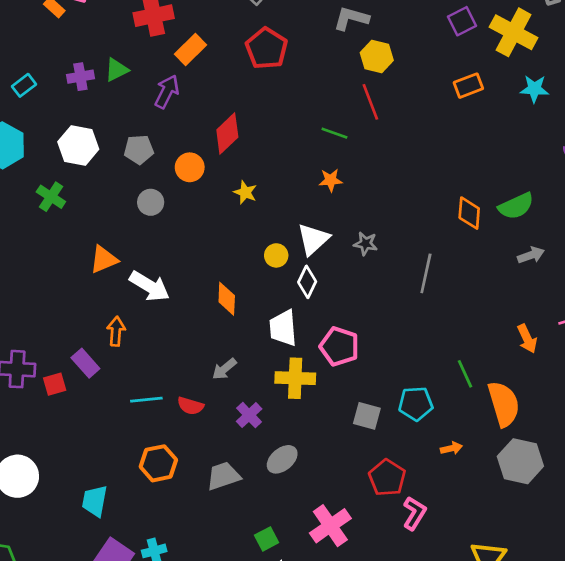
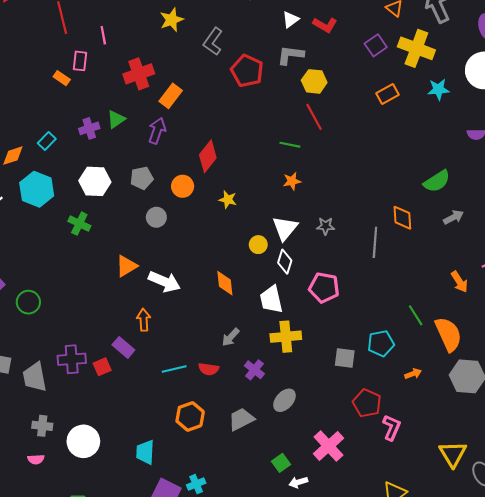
red pentagon: (267, 48) -> (247, 71), moved
orange diamond: (469, 213) -> (402, 218), moved
pink pentagon: (339, 346) -> (324, 288), moved

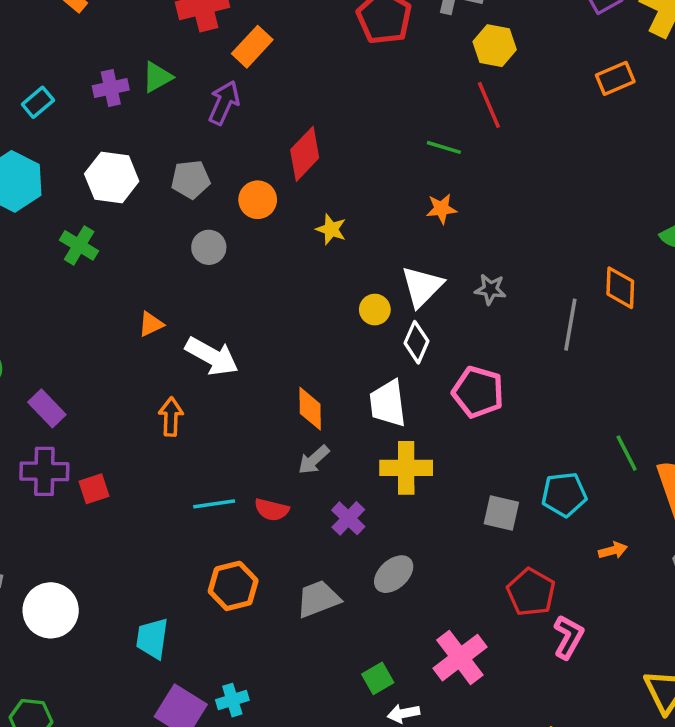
orange triangle: (126, 266) -> (151, 324), size x0.7
orange diamond: (225, 283) -> (310, 409), moved
purple rectangle: (123, 347) -> (47, 408), moved

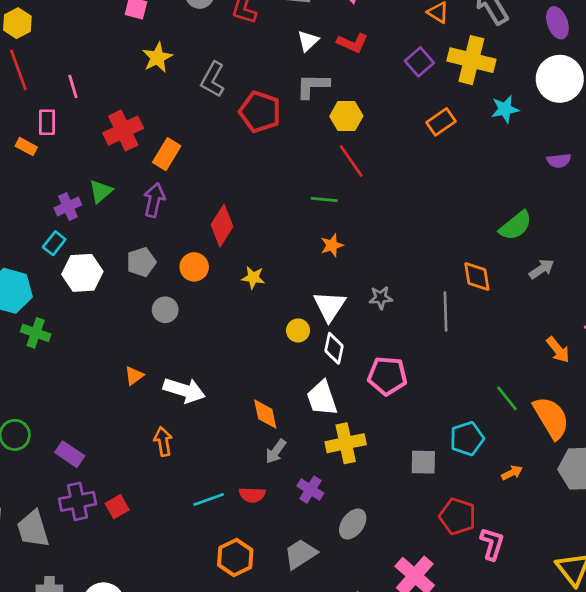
cyan rectangle: (38, 102) -> (54, 243), moved
green cross: (79, 245) -> (36, 333), moved

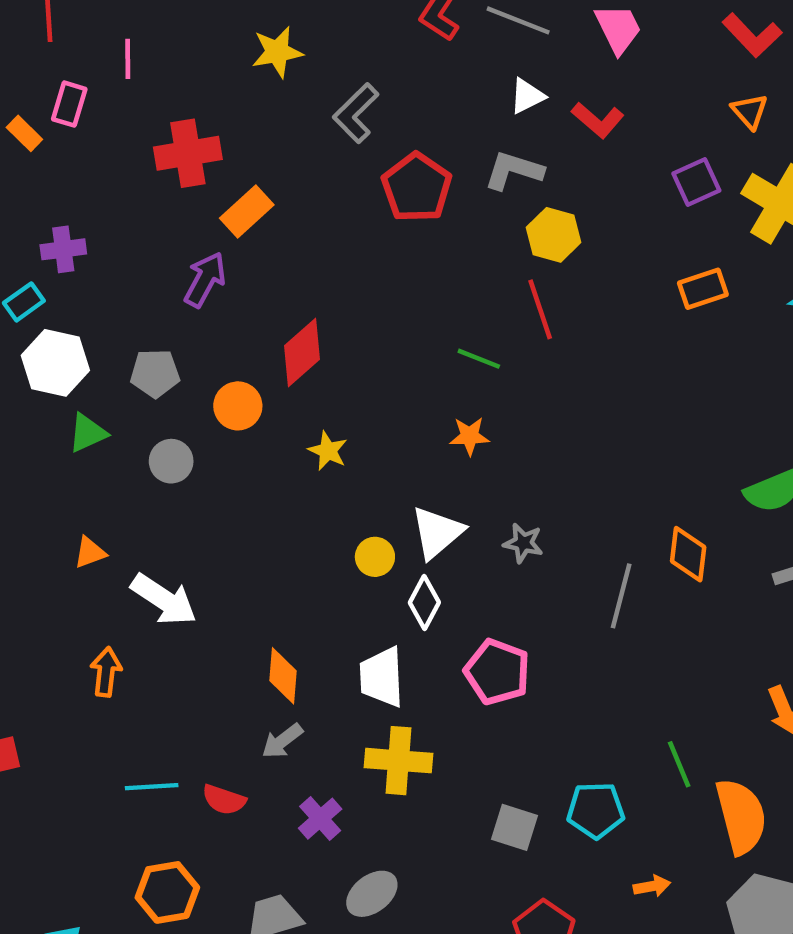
green triangle: (101, 191) -> (88, 433), moved

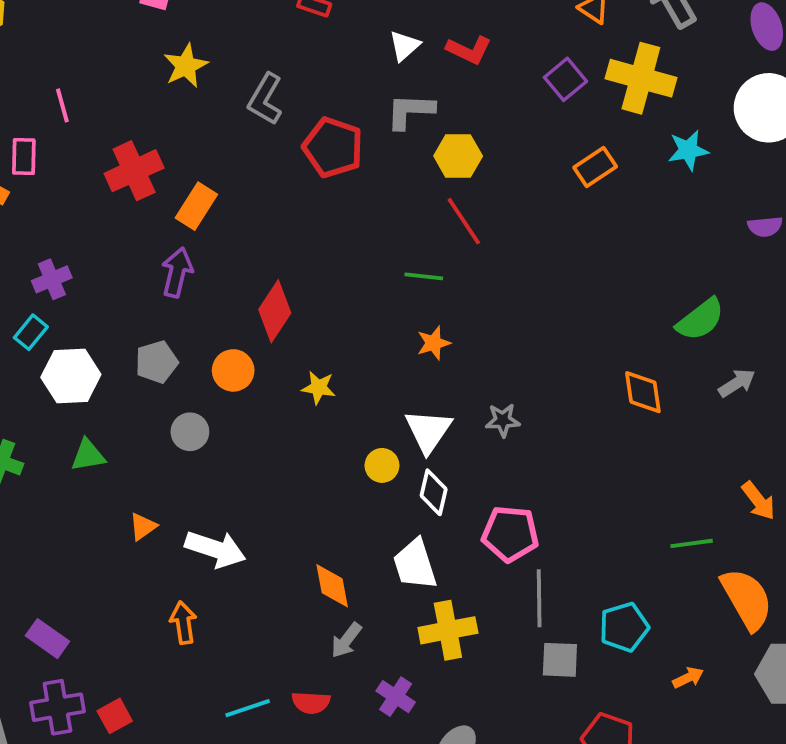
green triangle: (88, 433) -> (88, 455), moved, turned 30
gray line: (621, 596) -> (539, 598), moved
green line: (679, 764) -> (692, 543), moved, turned -60

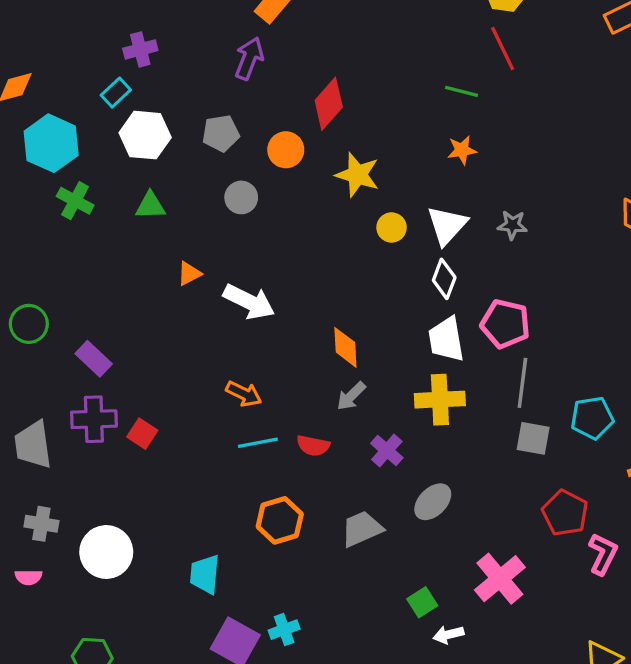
yellow star: (319, 388) -> (357, 175), size x1.5
yellow circle: (382, 465) -> (392, 227), moved
white trapezoid: (415, 564) -> (446, 339), moved
orange arrow: (183, 623) -> (244, 394), moved, turned 117
red square: (115, 716) -> (142, 434), turned -36

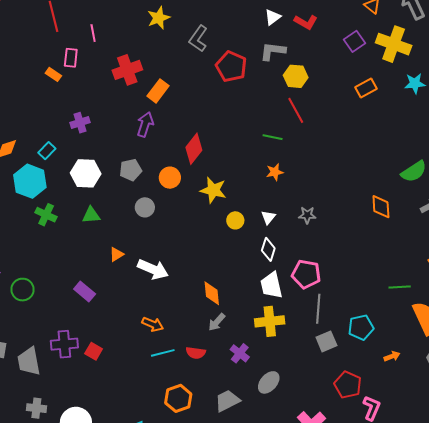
cyan rectangle: (116, 93) -> (47, 151), moved
white triangle: (447, 225) -> (268, 217), size x0.6
purple rectangle: (94, 359) -> (85, 291), moved
gray square: (533, 438) -> (326, 341), turned -30

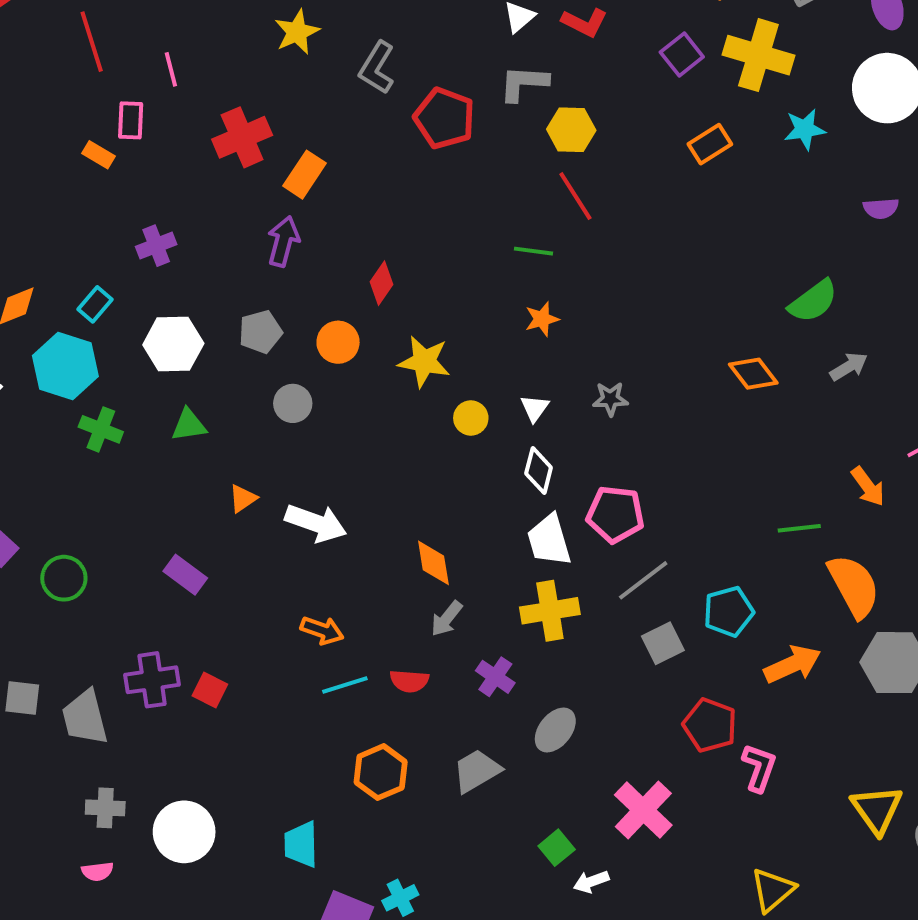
red diamond: (194, 149) -> (382, 283), size x0.7
orange diamond: (381, 207) -> (753, 374), turned -30
gray line: (318, 309) -> (643, 580), turned 52
orange arrow: (392, 356) -> (792, 664), size x1.8

